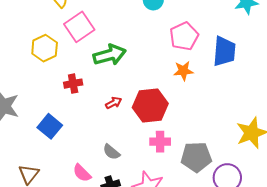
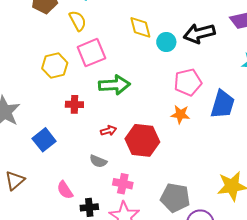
pink cross: (160, 142) -> (123, 184), moved
gray semicircle: (111, 152) -> (98, 161), moved, turned -30

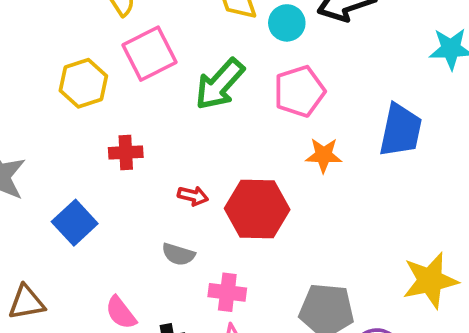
pink pentagon: (188, 82) -> (299, 91), moved
green arrow: (114, 85) -> (220, 84), moved, turned 140
red arrow: (109, 131) -> (193, 196), turned 35
brown triangle: (15, 180) -> (26, 302), turned 35

